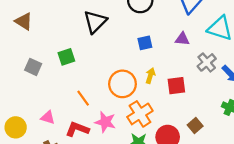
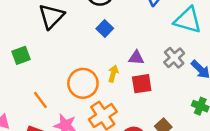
purple triangle: (182, 39) -> (136, 58), moved
blue square: (145, 43) -> (105, 29), moved, turned -32

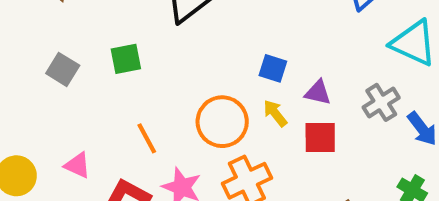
blue square: (105, 29) -> (273, 68), moved, turned -35
yellow arrow: (113, 74) -> (275, 113), turned -63

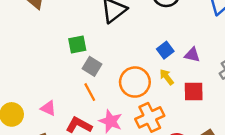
blue square: (273, 68) -> (165, 50), turned 35
gray square: (63, 69) -> (92, 66), moved
purple triangle: (318, 93) -> (192, 55), moved

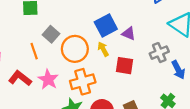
blue square: (165, 50) -> (106, 26), size x1.5
gray square: (92, 66) -> (51, 34), moved

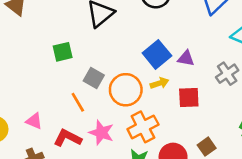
yellow arrow: (103, 49) -> (159, 83), turned 112

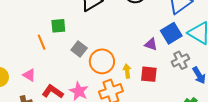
blue square: (157, 54) -> (171, 33), moved
yellow arrow: (159, 83) -> (127, 71), moved, turned -88
orange line: (78, 102) -> (42, 42), moved

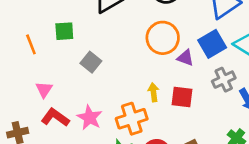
orange line: (42, 42) -> (31, 44), moved
orange circle: (102, 61) -> (163, 38), moved
pink triangle: (29, 75) -> (44, 90), moved, turned 32

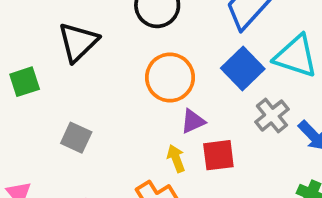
green square: (64, 31) -> (25, 82), moved
purple triangle: (185, 58) -> (193, 121), moved, turned -30

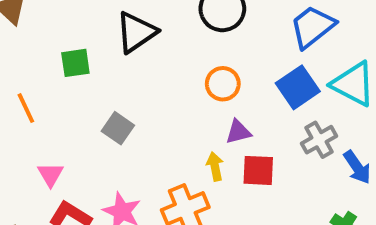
orange circle: (170, 77) -> (223, 84), size x0.7

